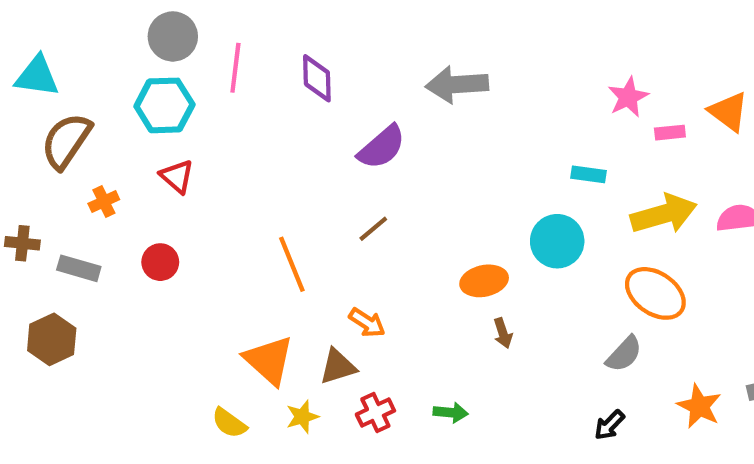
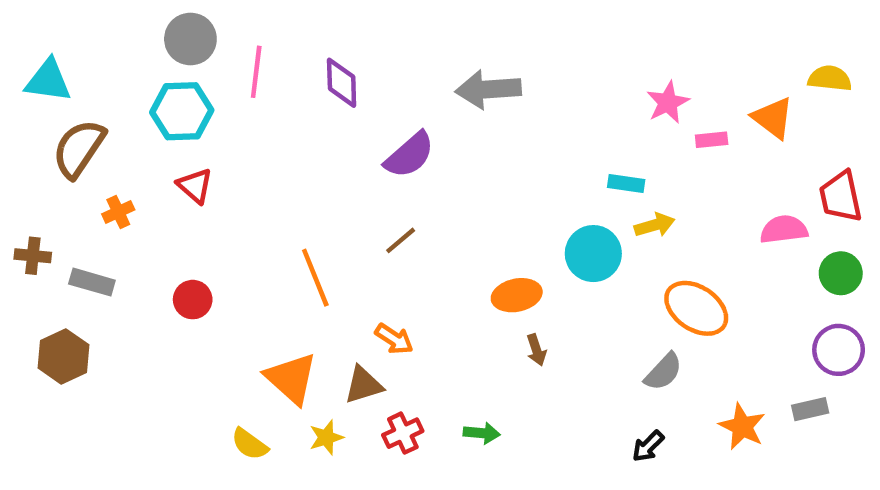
yellow arrow: (664, 214) -> (655, 225), moved, size x0.6
red circle: (160, 262) -> (193, 300), moved

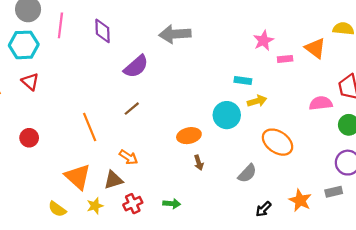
gray semicircle: (663, 372) -> (247, 173), moved
black arrow: (648, 446) -> (263, 209), moved

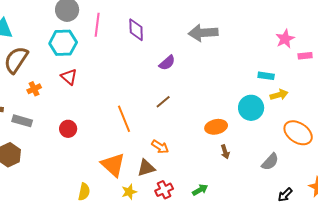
purple semicircle: (136, 66) -> (167, 63), size x0.7
green arrow: (172, 204) -> (200, 190), turned -35
yellow semicircle: (57, 209) -> (84, 192), moved, turned -114

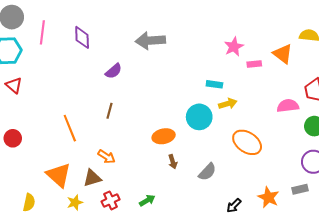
brown line: (163, 102) -> (110, 111), turned -35
gray semicircle: (270, 162) -> (207, 172), moved

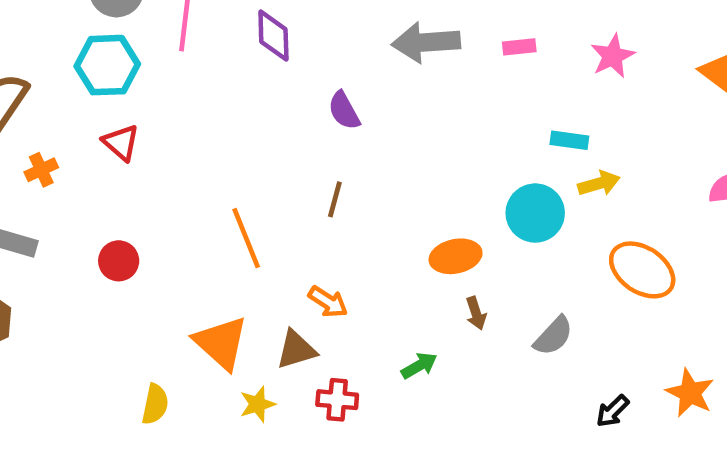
pink rectangle: (254, 64) -> (519, 47), moved
purple semicircle: (114, 71) -> (344, 111), turned 102
red cross: (111, 200) -> (337, 400), turned 30
green arrow: (147, 200) -> (419, 366), moved

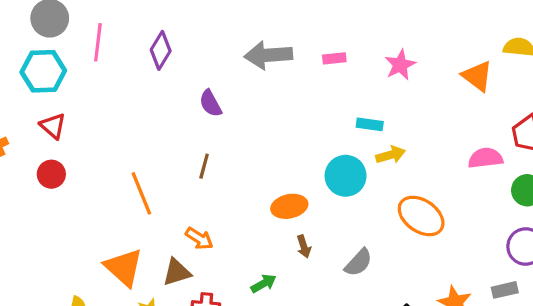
purple diamond: (273, 36) -> (161, 50), turned 33
red circle: (119, 261) -> (51, 174), moved

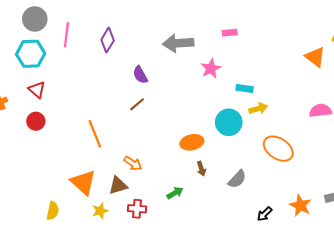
pink rectangle: (334, 58) -> (230, 33), moved
pink star: (400, 65) -> (211, 69), moved
brown line: (204, 166) -> (137, 104), moved, turned 35

